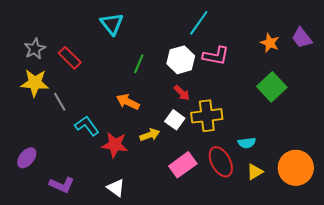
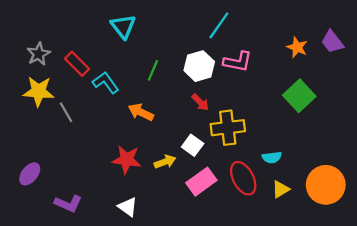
white square: (175, 120) -> (193, 145), moved
cyan L-shape: (87, 126) -> (106, 83), moved
yellow arrow: (150, 135) -> (165, 162), moved

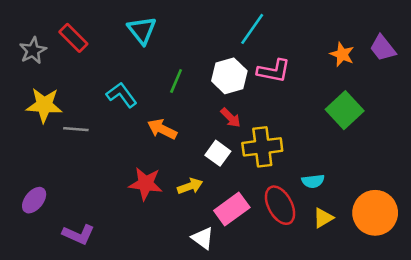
gray star: (39, 54) -> (33, 51), moved
red rectangle: (77, 64) -> (73, 38), moved
gray line: (66, 112) -> (76, 129), turned -55
white square: (193, 145) -> (218, 153), moved
white triangle: (128, 207) -> (203, 238), moved

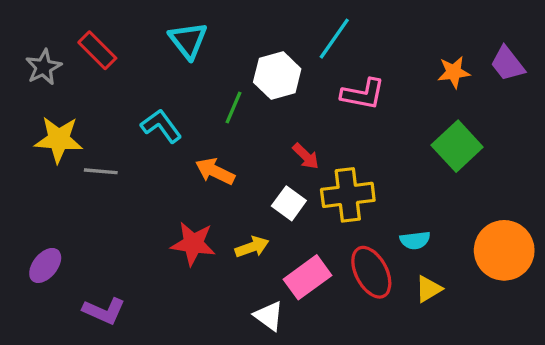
orange star: (342, 54) -> (454, 72), turned -30
white hexagon: (229, 76) -> (277, 76), moved
orange circle: (375, 213) -> (504, 250), moved

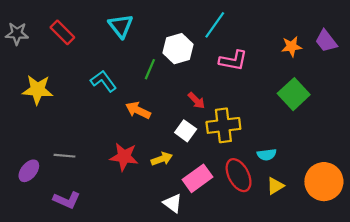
gray star: (44, 67) -> (17, 34), moved, turned 30
gray line: (101, 171) -> (65, 156), moved
orange circle: (504, 250) -> (324, 182), moved

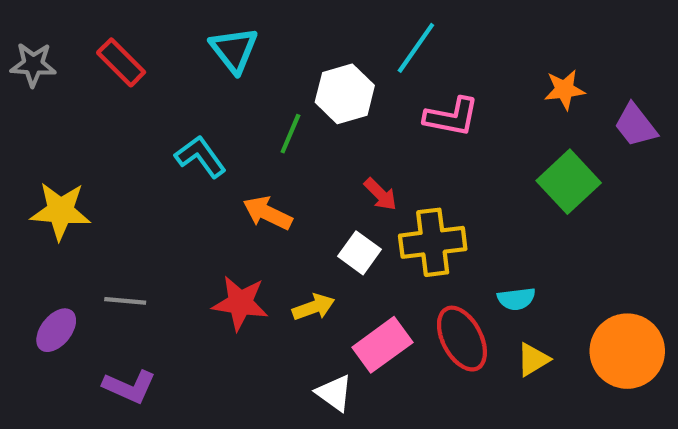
purple trapezoid: (326, 41) -> (636, 125), moved
yellow star: (37, 90) -> (60, 211), moved

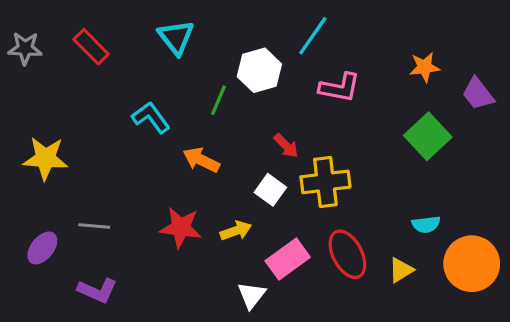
cyan semicircle: (516, 299) -> (426, 224), moved
white triangle: (334, 393) -> (252, 295), turned 32

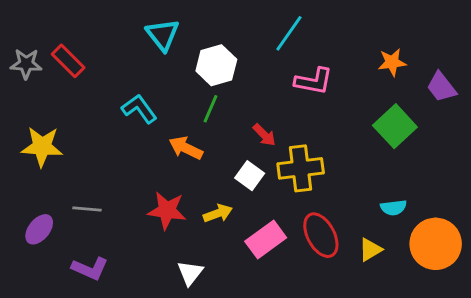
red rectangle: (91, 47) -> (68, 61), moved
gray star: (25, 48) -> (26, 64), moved
white hexagon: (259, 70) -> (216, 65), moved
green line: (218, 100) -> (211, 109), moved
white triangle: (252, 295) -> (190, 273), moved

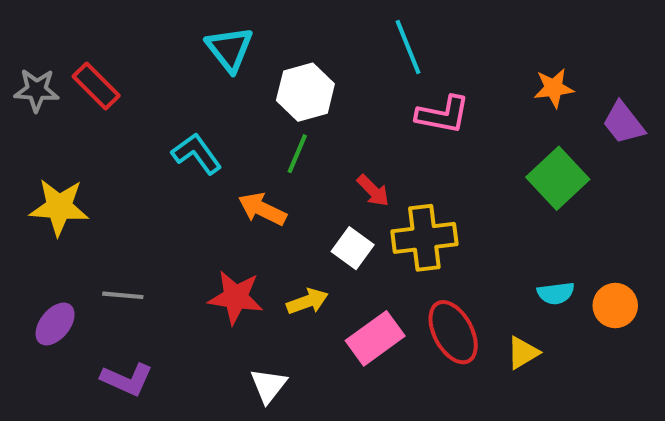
cyan line: (289, 33) -> (408, 47), turned -57
orange circle: (436, 244) -> (615, 306), moved, size x0.6

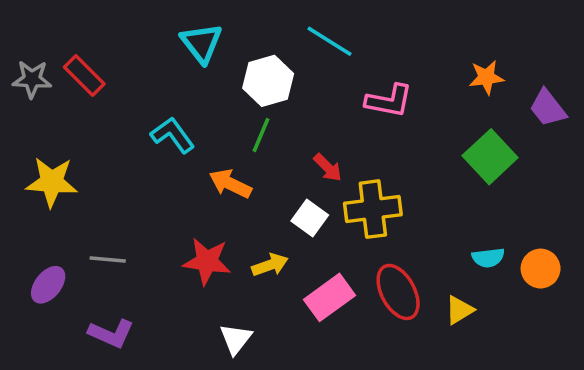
cyan line: (408, 47) -> (329, 41), moved, turned -36

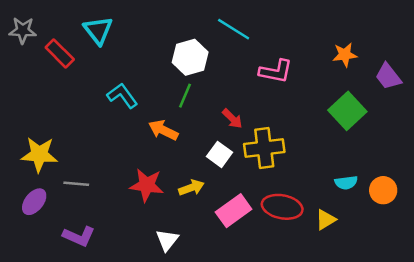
cyan triangle: (201, 43) -> (98, 30), moved
gray star: (32, 79) -> (23, 30), moved
yellow star: (52, 182) -> (39, 154), moved
red ellipse: (398, 292) -> (282, 207), turned -51

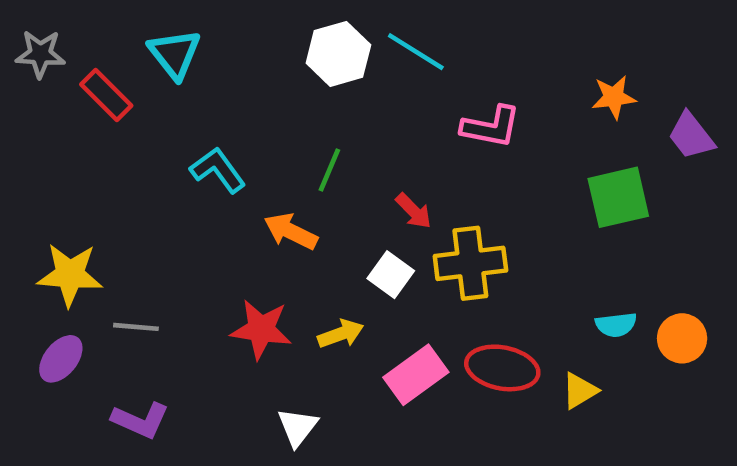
white hexagon: (190, 57) -> (338, 54), moved
green square: (347, 111) -> (618, 197), turned 30

